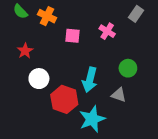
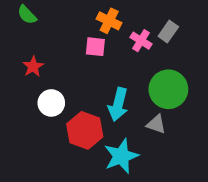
gray rectangle: (136, 14) -> (168, 31), moved
orange cross: (47, 16) -> (109, 21), moved
green circle: (128, 68) -> (168, 89), size x1.6

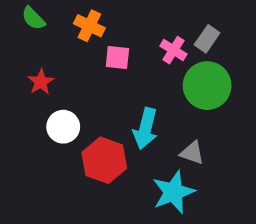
orange cross: (109, 21) -> (89, 26), moved
green circle: (168, 89) -> (207, 86), moved
cyan star: (121, 156) -> (173, 192), moved

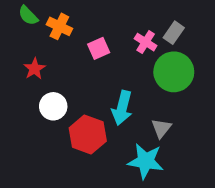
orange cross: (89, 26) -> (59, 26), moved
pink square: (117, 58) -> (99, 48), turned -30
gray triangle: (192, 153) -> (161, 128), turned 50
cyan star: (173, 192) -> (146, 161), turned 30

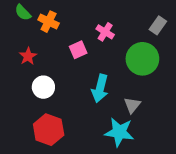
gray rectangle: (174, 33) -> (158, 25), moved
pink cross: (146, 42) -> (105, 32), moved
pink square: (99, 48) -> (78, 50), moved
red hexagon: (88, 134) -> (49, 130), moved

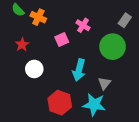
red hexagon: (49, 130) -> (60, 103), moved

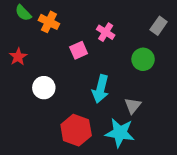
red star: (22, 45) -> (18, 57), moved
green circle: (113, 47) -> (143, 59), size x0.7

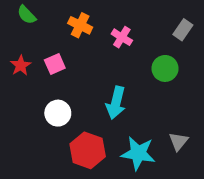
orange cross: (49, 22) -> (80, 25), moved
pink square: (79, 50) -> (55, 64), moved
white circle: (44, 88) -> (58, 113), moved
gray triangle: (133, 106) -> (178, 141), moved

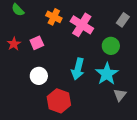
pink cross: (122, 37) -> (82, 25), size x1.6
cyan star: (138, 153) -> (107, 74), moved, turned 30

